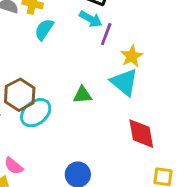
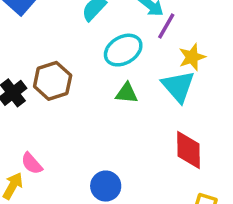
cyan ellipse: (36, 113) -> (123, 50), moved

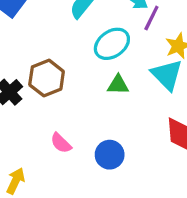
pink semicircle: (32, 164) -> (61, 143), moved
blue circle: (106, 186) -> (110, 155), moved

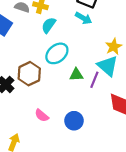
purple line: (151, 18) -> (94, 80), moved
cyan ellipse: (112, 44) -> (57, 53), moved

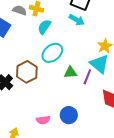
pink semicircle: (42, 115) -> (43, 120), moved, turned -48

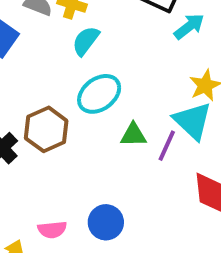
cyan arrow: (77, 20) -> (189, 26), moved, turned -70
blue circle: (69, 115) -> (106, 222), moved
pink semicircle: (43, 120) -> (52, 230), moved

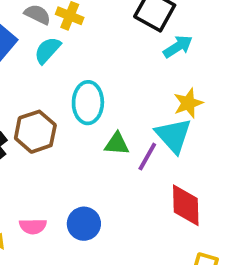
cyan semicircle: (86, 41) -> (47, 50), moved
cyan ellipse: (99, 94) -> (88, 103), turned -57

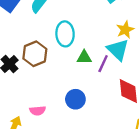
blue circle: (84, 224) -> (75, 99), moved

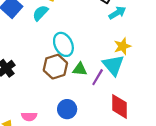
cyan ellipse: (65, 34) -> (63, 44), turned -30
brown hexagon: (35, 54) -> (55, 67), moved

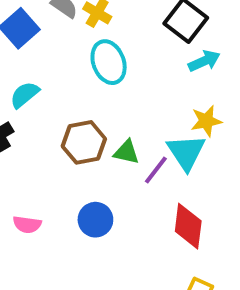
cyan semicircle: (40, 13) -> (25, 95), moved
cyan ellipse: (63, 44) -> (109, 62), moved

